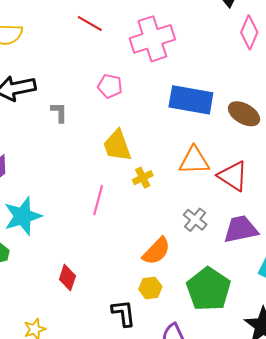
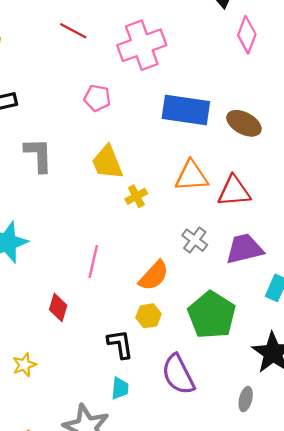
gray L-shape: (59, 112) -> (39, 155), moved, size x1.6
red triangle: (233, 176) -> (234, 191), turned -36
pink line: (98, 200) -> (93, 261), moved

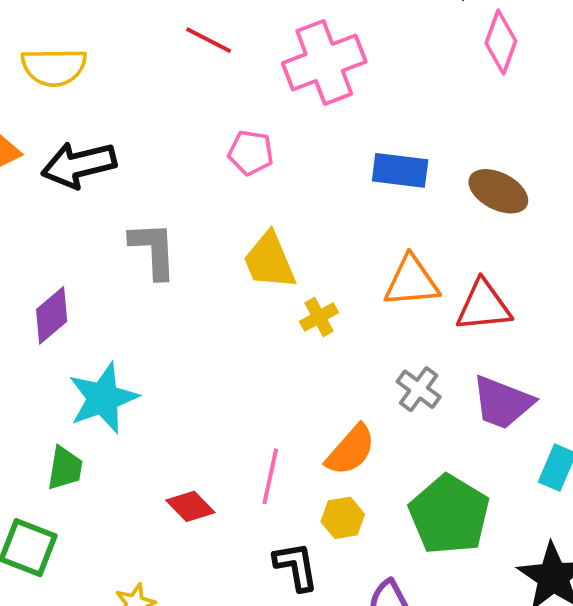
blue rectangle: (186, 110) -> (400, 170), size x0.7
purple trapezoid: (244, 249) -> (502, 403), turned -144
pink line: (93, 261) -> (270, 476), moved
red diamond: (58, 308) -> (190, 506), turned -60

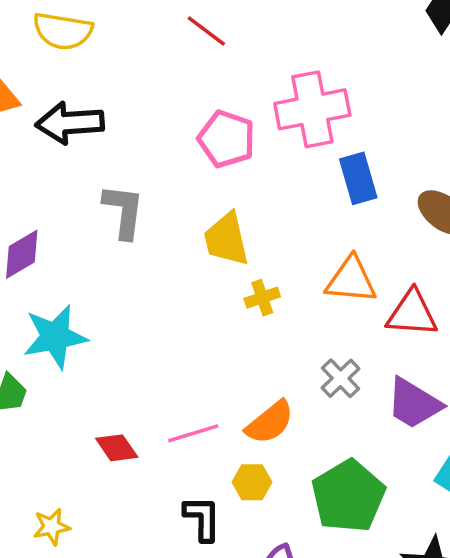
pink cross: (324, 62) -> (312, 109), moved
pink pentagon: (251, 153) -> (227, 139), size x1.4
blue rectangle: (400, 170) -> (358, 178), turned 57
pink line: (270, 476) -> (193, 433), turned 51

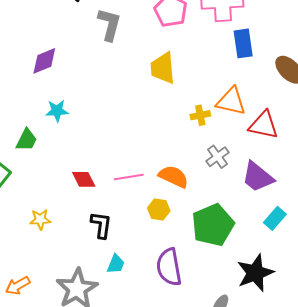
gray L-shape: (124, 211) -> (109, 24), moved
yellow cross: (262, 298) -> (200, 115), moved
cyan star: (55, 337) -> (57, 111), size x0.6
orange semicircle: (270, 422) -> (173, 177), turned -124
black L-shape: (202, 518) -> (101, 225), moved

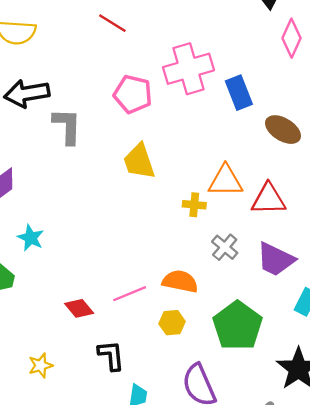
blue rectangle: (243, 43) -> (239, 93), moved
cyan star: (57, 111) -> (31, 238), turned -30
yellow cross: (200, 115) -> (194, 205), turned 30

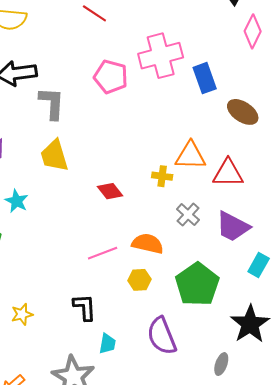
yellow trapezoid: (139, 161) -> (54, 156), moved
red diamond: (79, 308) -> (110, 191), moved

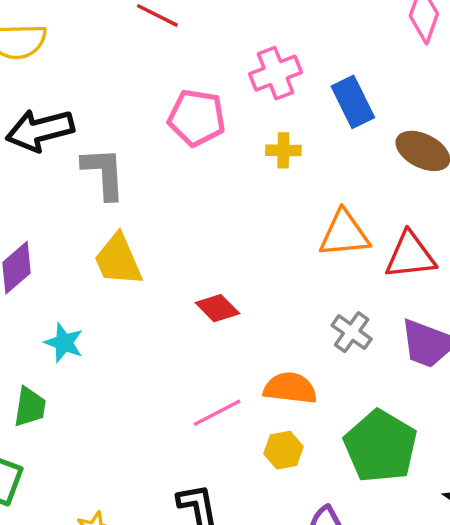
pink cross: (161, 56) -> (276, 73), size x0.7
yellow cross: (162, 176) -> (283, 150), moved

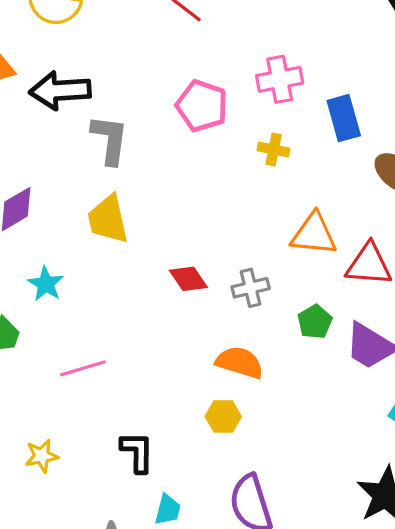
gray cross: (352, 332) -> (251, 288), moved, turned 30
pink line: (217, 413) -> (83, 368), moved
green pentagon: (381, 446) -> (315, 322), moved, size x0.5

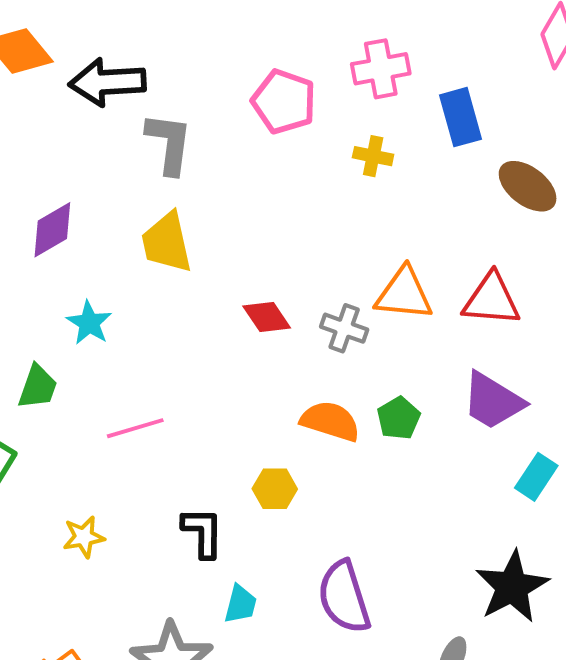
orange triangle: (314, 234) -> (404, 294), moved
gray cross: (251, 288) -> (344, 328), turned 33
green pentagon: (315, 322) -> (399, 418), moved
yellow hexagon: (223, 416) -> (275, 489), moved

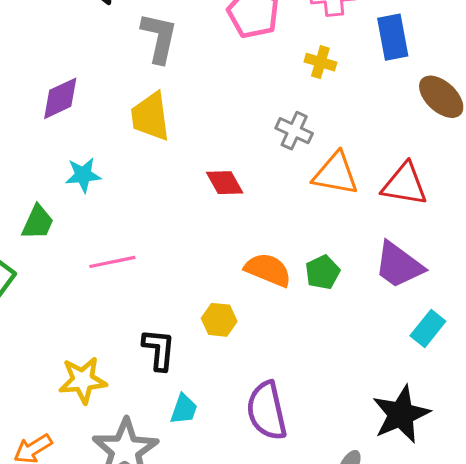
cyan star: (89, 323) -> (83, 175), turned 30
gray cross: (344, 328) -> (294, 131), moved
yellow star: (84, 537) -> (83, 380), moved, size x1.4

